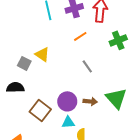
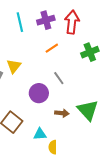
yellow triangle: (42, 54) -> (14, 66), turned 35
purple circle: (67, 101) -> (39, 93), moved

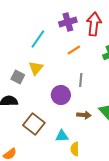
cyan line: (20, 22) -> (38, 39), moved, turned 48
gray line: (59, 78) -> (81, 80), turned 40

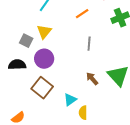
purple circle: (61, 95) -> (44, 59), moved
brown arrow: (84, 115) -> (92, 79), turned -136
cyan triangle: (62, 136) -> (70, 100), turned -32

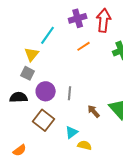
yellow triangle: (44, 32) -> (32, 54), moved
gray line: (89, 44) -> (70, 93), moved
yellow semicircle: (83, 113) -> (85, 145), turned 104

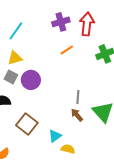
cyan line: (48, 35) -> (16, 31), moved
yellow triangle: (32, 54) -> (15, 58), turned 35
purple circle: (46, 91) -> (31, 80), moved
gray line: (70, 93) -> (78, 97), moved

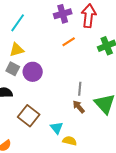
cyan triangle: (55, 136) -> (57, 128), turned -32

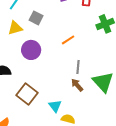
orange line: (69, 42) -> (68, 40), moved
gray square: (13, 69) -> (36, 18), moved

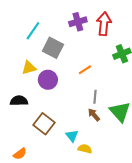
gray square: (36, 18) -> (53, 48), size x1.5
yellow triangle: (15, 28) -> (29, 68), moved

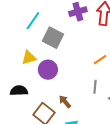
orange line: (85, 70) -> (100, 60), moved
brown arrow: (94, 115) -> (65, 102), moved

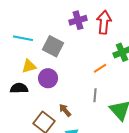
cyan line: (33, 21) -> (23, 38), moved, turned 66
black semicircle: (19, 91) -> (19, 88), moved

